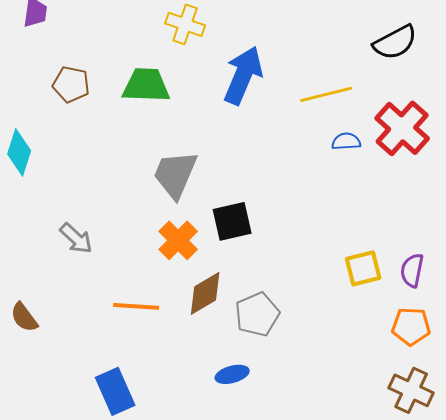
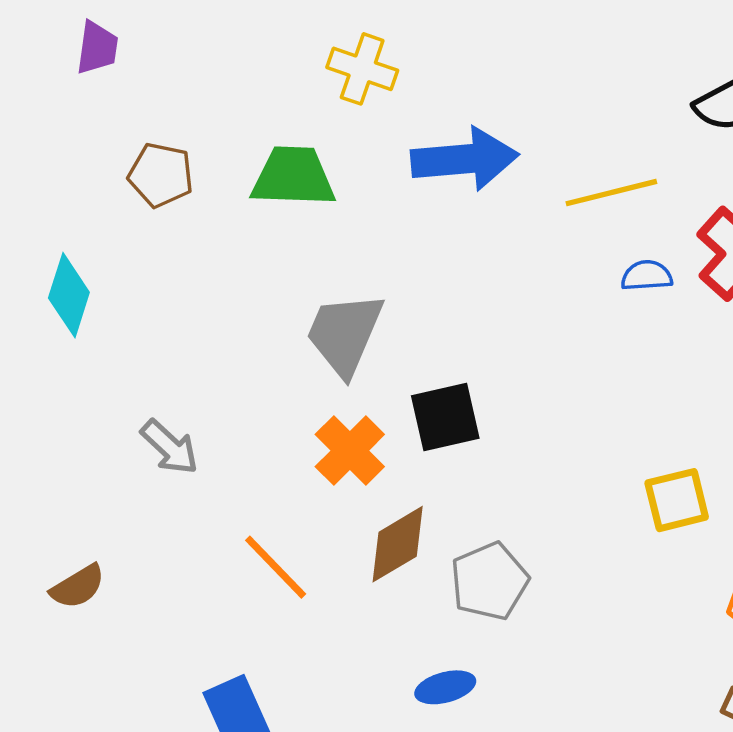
blue arrow: (243, 75) -> (465, 159), turned 62
orange line: (136, 306) -> (276, 567), turned 42
brown semicircle: (24, 317) -> (78, 587), turned -84

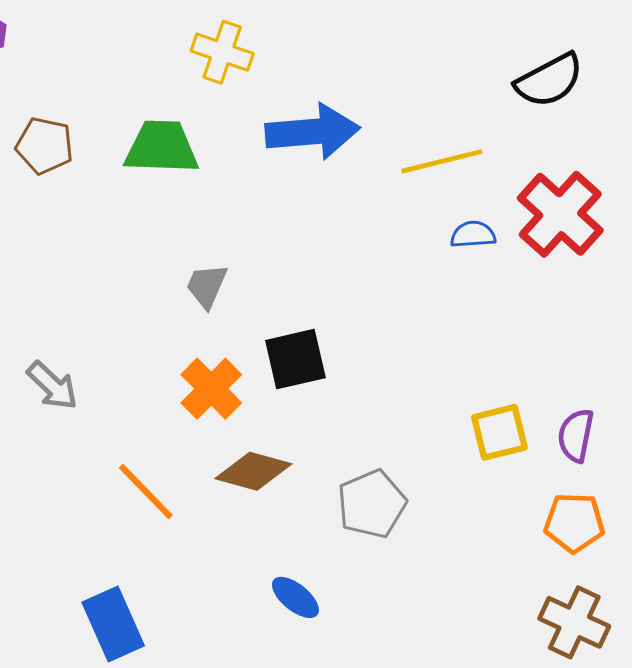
gray trapezoid: (345, 334) -> (207, 286), size x0.6
brown diamond: (398, 544) -> (253, 471), turned 46
gray pentagon: (489, 581) -> (372, 504), moved
blue ellipse: (445, 687) -> (295, 597), turned 54

